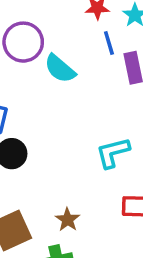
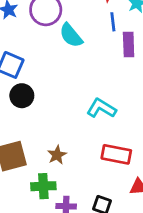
cyan L-shape: (113, 153) -> (101, 108), turned 36

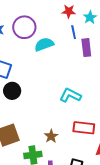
cyan semicircle: (71, 35) -> (44, 44), turned 114
brown star: (57, 155) -> (51, 136), moved

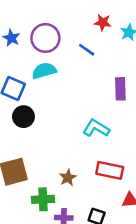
blue line: (74, 32) -> (87, 50), moved, turned -48
cyan semicircle: (44, 44) -> (44, 71), moved
purple rectangle: (86, 48) -> (120, 89), moved

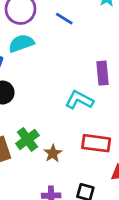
purple rectangle: (120, 89) -> (102, 73), moved
green cross: (43, 199) -> (27, 139), moved, turned -30

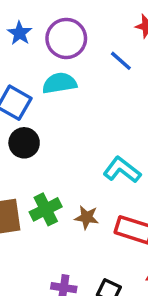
brown star: (53, 153) -> (87, 217), moved, turned 30

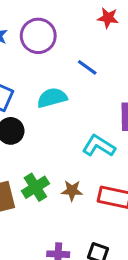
blue line: (121, 61) -> (87, 67), moved
cyan semicircle: (59, 83) -> (52, 98), moved

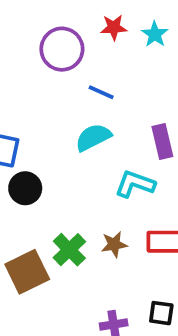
purple circle: (38, 36) -> (62, 49), moved
cyan semicircle: (52, 98) -> (93, 137), moved

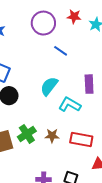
cyan semicircle: (93, 137) -> (49, 86), moved, turned -36

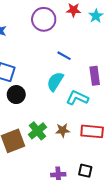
blue line: (61, 51) -> (64, 56), moved

